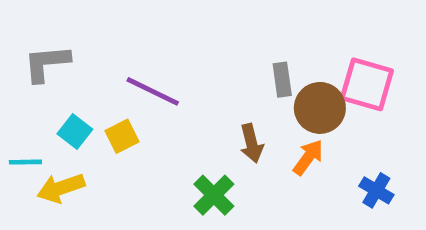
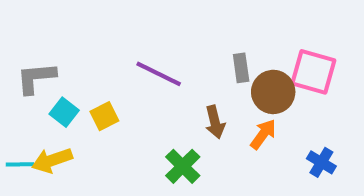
gray L-shape: (47, 63) -> (36, 78), moved
purple line: (153, 91) -> (159, 74), moved
cyan line: (25, 162) -> (20, 164), moved

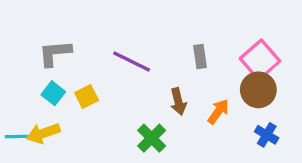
pink square: (313, 72) -> (260, 60), turned 33
gray L-shape: (36, 78) -> (55, 53), moved
brown circle: (273, 92) -> (258, 90), moved

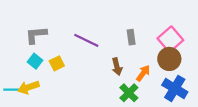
blue cross: (267, 135) -> (175, 88), size x1.6
green cross: (152, 138) -> (129, 93), moved

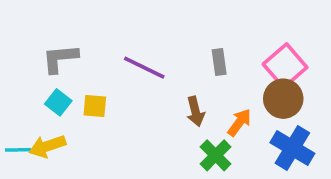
yellow square: (57, 63) -> (95, 106), turned 32

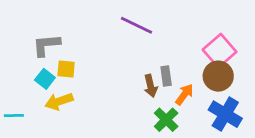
gray rectangle: (219, 62) -> (166, 76), moved
purple line: (144, 68) -> (136, 25), moved
yellow square: (95, 106) -> (66, 69), moved
yellow arrow: (47, 146) -> (59, 101), moved

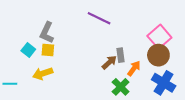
gray L-shape: (46, 45) -> (47, 33), moved, turned -60
cyan square: (45, 79) -> (28, 50), moved
brown arrow: (151, 86) -> (109, 62), turned -119

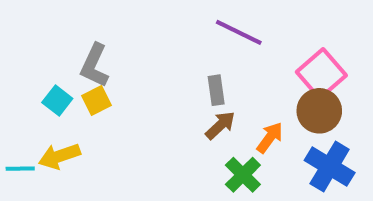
purple line: (99, 18) -> (239, 32), moved
yellow square: (48, 50) -> (97, 100), turned -32
gray rectangle: (121, 55) -> (216, 90), moved
yellow arrow: (43, 74) -> (59, 156), moved

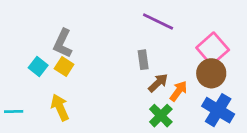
yellow square: (97, 100) -> (64, 66), turned -30
brown arrow: (220, 125) -> (158, 83), moved
yellow arrow: (59, 156) -> (60, 107), moved, turned 85

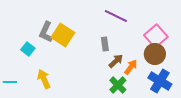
yellow square: (64, 66) -> (63, 35), moved, size x1.6

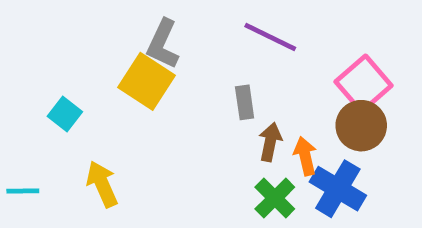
gray L-shape: (46, 32) -> (163, 44), moved
brown arrow: (116, 61) -> (270, 142), turned -35
orange arrow: (131, 67) -> (305, 156), turned -49
blue cross: (160, 81) -> (338, 189), moved

